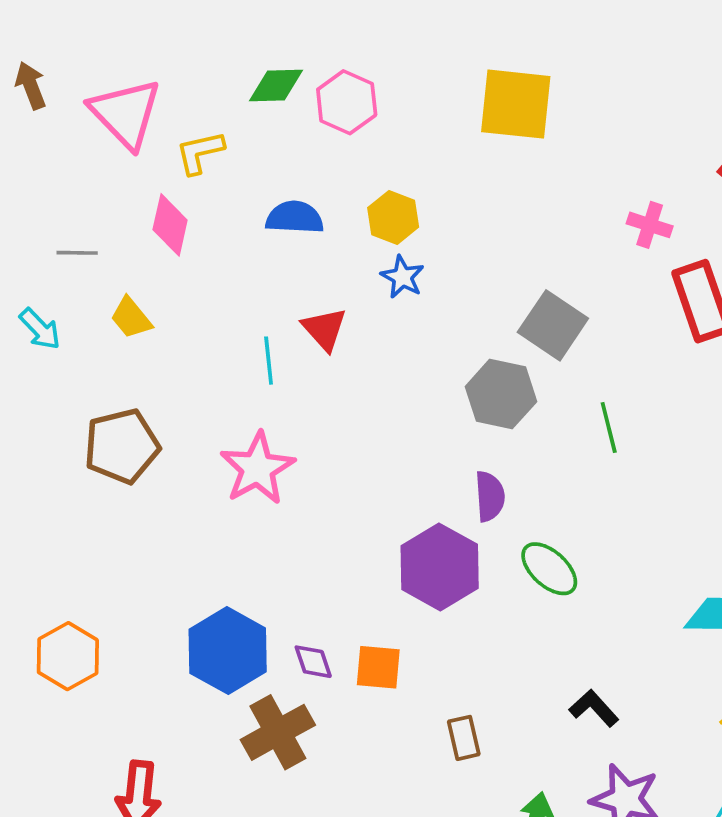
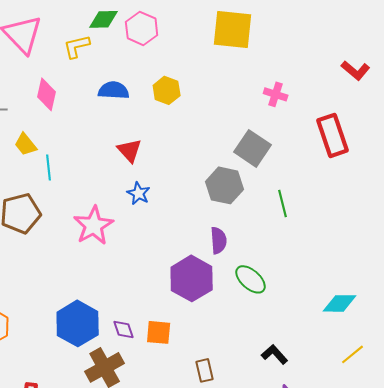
yellow L-shape: (200, 152) -> (77, 46), moved
pink cross: (650, 225) -> (276, 94), moved
blue star: (402, 277) -> (139, 193), moved
cyan line: (269, 361) -> (49, 167), moved

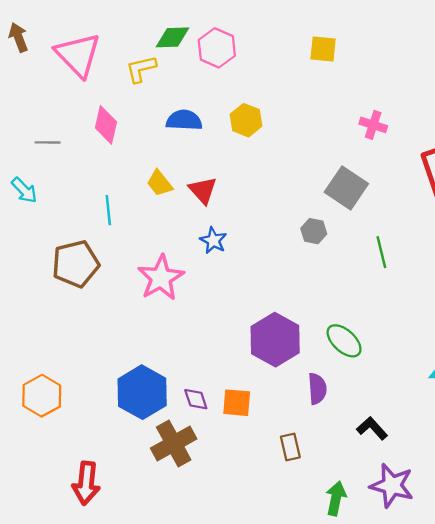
yellow square: (233, 29) -> (323, 49), size x0.6
yellow trapezoid: (26, 144) -> (160, 183), moved
gray hexagon: (225, 185) -> (314, 231), size x0.6
purple semicircle: (219, 240) -> (317, 389), moved

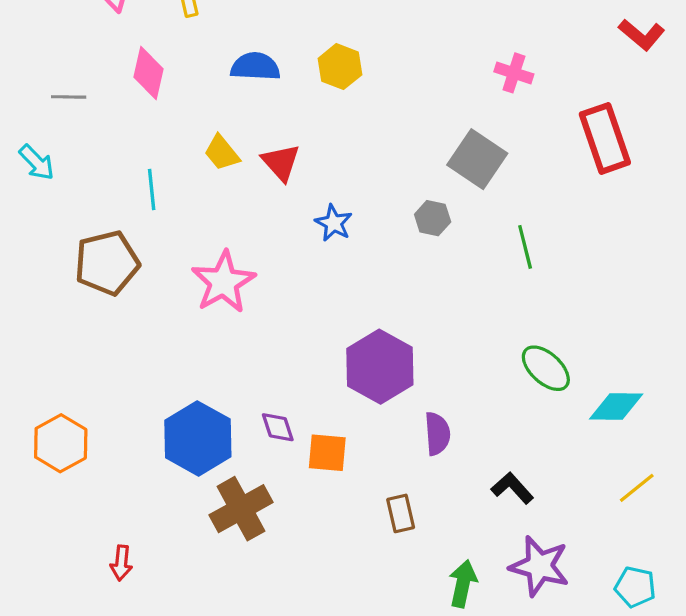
blue star: (213, 240) -> (334, 223), moved
green ellipse: (344, 341) -> (546, 368), moved
purple diamond: (196, 399) -> (278, 427), moved
red arrow: (86, 483) -> (121, 563), size x0.6

